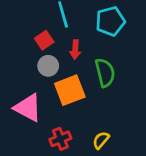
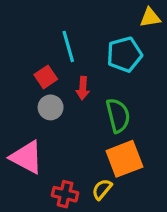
orange square: (70, 90) -> (124, 159), moved
red cross: (60, 139) -> (65, 194), turned 35
yellow semicircle: (101, 140) -> (102, 189), moved

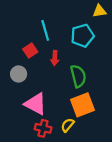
gray circle: (51, 107) -> (19, 74), moved
pink triangle: (26, 157) -> (36, 104), moved

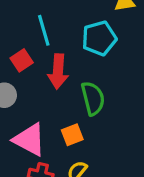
red arrow: (55, 58) -> (58, 71), size x1.5
orange square: (82, 105) -> (72, 135), moved, size x0.6

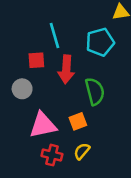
red square: (22, 60) -> (36, 60), turned 30
pink triangle: (30, 140) -> (43, 125), turned -40

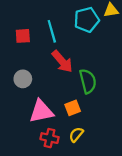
cyan pentagon: (100, 42) -> (87, 20), moved
red square: (36, 60) -> (23, 36), moved
red arrow: (66, 69) -> (62, 61), turned -45

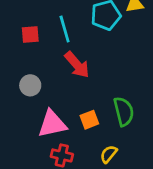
green semicircle: (88, 81) -> (124, 111), moved
yellow semicircle: (76, 135) -> (109, 154), moved

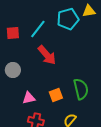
cyan line: (65, 29) -> (38, 29), turned 54
pink triangle: (52, 124) -> (29, 98), size x0.6

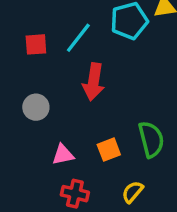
red arrow: (47, 55) -> (94, 82), turned 50

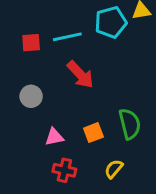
cyan line: (78, 38) -> (67, 37), turned 40
red arrow: (94, 82) -> (80, 75), turned -52

